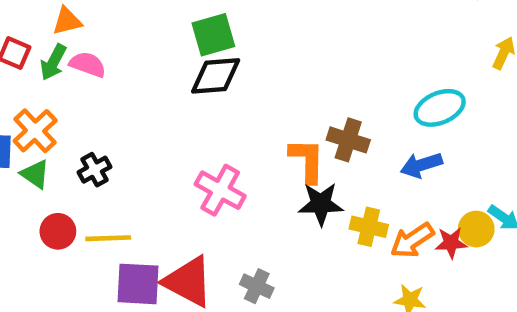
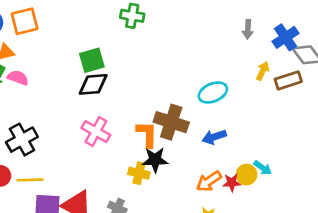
cyan ellipse: (440, 108) -> (213, 93), moved
brown cross: (348, 140) -> (171, 122), size x1.4
black cross: (94, 170) -> (22, 140), size x1.6
pink cross: (220, 190) -> (96, 131), moved
yellow cross: (369, 227) -> (139, 173), moved

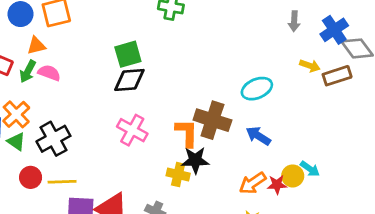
yellow arrow: (263, 71) -> (310, 66), turned 84
blue arrow: (214, 137) -> (258, 136), turned 50

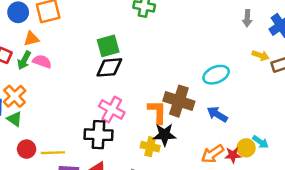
black cross: (53, 139) -> (99, 135), moved, turned 32

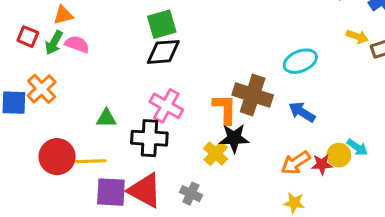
green triangle: (15, 119) -> (106, 118), moved, turned -35
yellow cross: (150, 147) -> (216, 154), turned 30
red circle: (27, 149) -> (57, 157), size x1.5

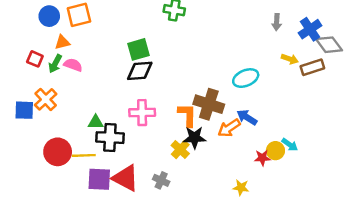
pink cross: (166, 106) -> (142, 113), turned -30
black cross: (149, 138) -> (110, 138), moved
orange arrow: (296, 163) -> (229, 128), moved

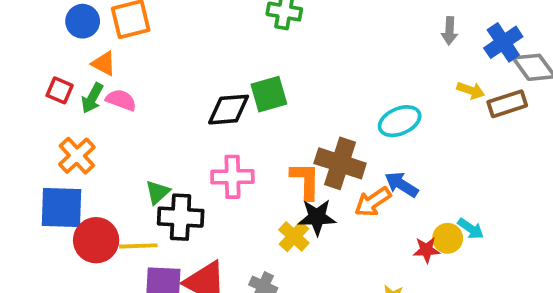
orange triangle: (62, 42) -> (104, 63), turned 42
green square: (139, 49) -> (269, 94), moved
blue square: (24, 110) -> (61, 208), moved, size x1.4
green triangle: (96, 122) -> (158, 192), turned -42

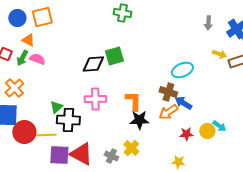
brown cross: (340, 163) -> (168, 92), moved, size x0.7
yellow cross: (294, 236) -> (131, 148), moved
red star: (426, 250) -> (186, 134), moved

